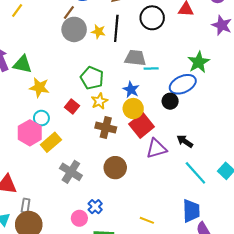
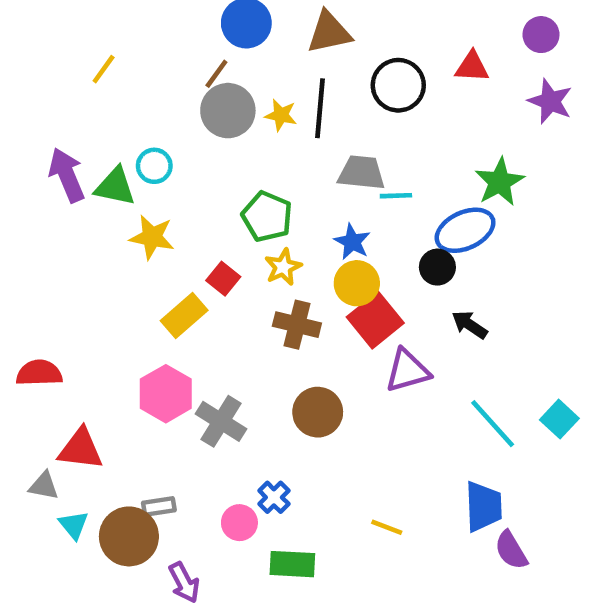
cyan circle: (41, 118) -> (154, 166), moved
pink hexagon: (30, 133) -> (166, 394), moved
black arrow: (185, 141) -> (470, 325), moved
yellow rectangle: (51, 142) -> (184, 315), moved
gray rectangle: (26, 206) -> (159, 507), moved, turned 72

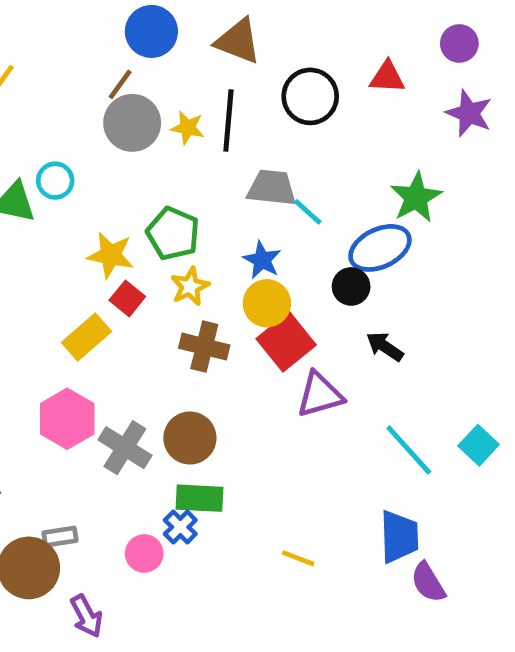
brown triangle: (329, 32) -> (238, 41), turned 33
cyan line: (396, 196) -> (308, 212), turned 44
yellow star: (152, 237) -> (111, 255), moved
brown circle: (318, 412) -> (190, 438), moved
green rectangle: (292, 564) -> (200, 498), moved

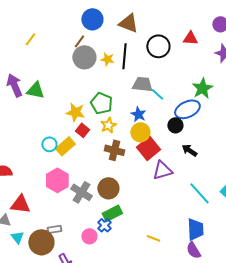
cyan circle: (55, 181) -> (49, 144), moved
green rectangle: (200, 498) -> (112, 213), turned -30
purple semicircle: (428, 582) -> (193, 250), moved

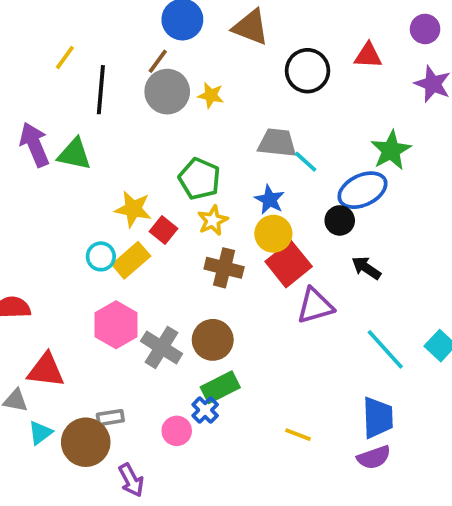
black line: (124, 56) -> (101, 90), moved
yellow star: (75, 112) -> (133, 209), moved
cyan triangle: (17, 237) -> (40, 433), turned 32
purple semicircle: (193, 250) -> (374, 457), turned -78

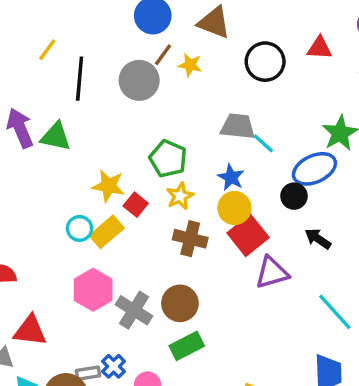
brown line: (158, 61) -> (163, 55), moved
yellow star: (211, 95) -> (190, 65), moved
blue cross: (205, 410) -> (114, 366), moved

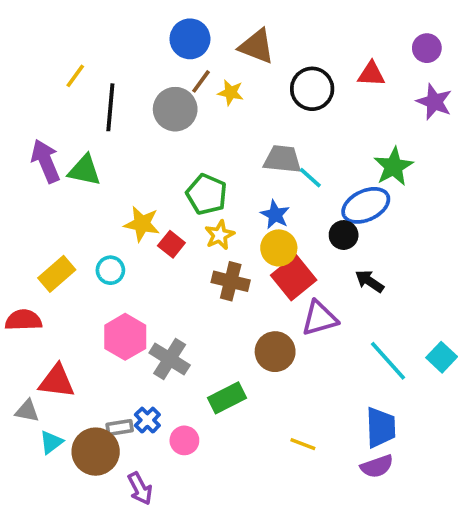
yellow rectangle: (107, 232) -> (57, 274), moved
brown circle: (180, 303) -> (275, 352), moved

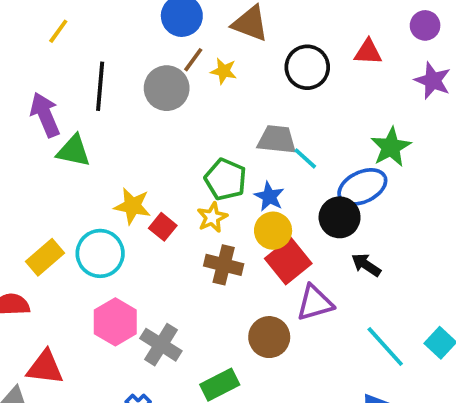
yellow line: (75, 76) -> (58, 31), moved
purple arrow: (46, 161) -> (45, 115), moved
green pentagon: (207, 194) -> (226, 179), moved
black circle: (344, 235) -> (340, 217), size x1.4
cyan circle: (110, 270) -> (100, 253), size x1.6

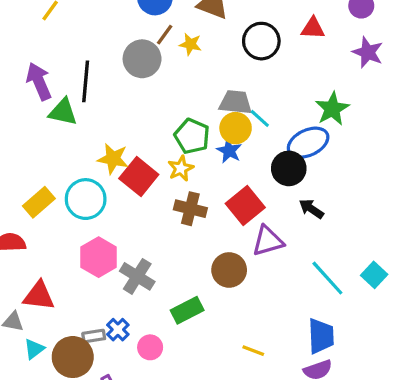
black line: (100, 86) -> (86, 81), moved
red square: (163, 227) -> (139, 176), size x1.6
yellow circle: (273, 231) -> (236, 128), moved

